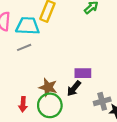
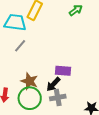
gray line: (24, 47) -> (20, 46), moved, turned -32
gray cross: (102, 101) -> (58, 97), moved

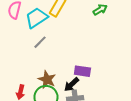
cyan trapezoid: (15, 22) -> (37, 18), turned -45

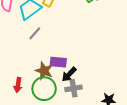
purple rectangle: (82, 71) -> (58, 62), moved

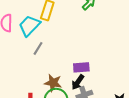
purple rectangle: (58, 62) -> (81, 67), moved

